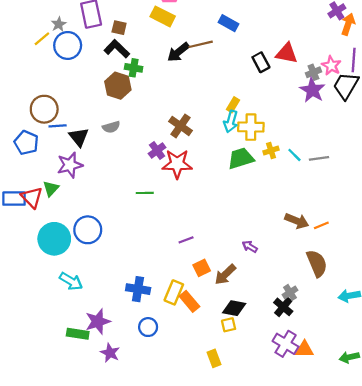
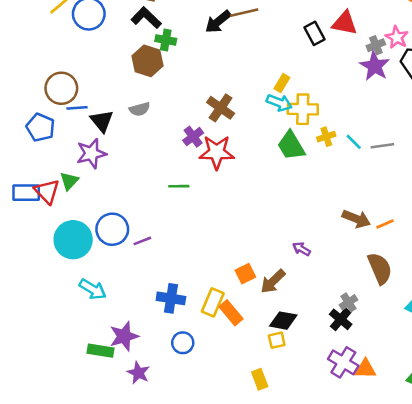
cyan arrow: (231, 121) -> (279, 103), turned -85
green trapezoid: (241, 158) -> (291, 146), turned -104
purple line: (186, 240) -> (142, 241), moved

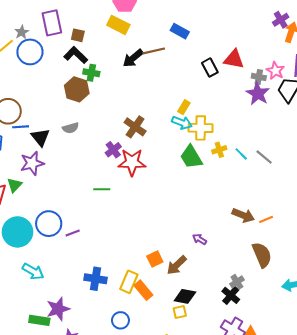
gray cross: (376, 45) -> (259, 77), turned 32
gray line: (382, 146) -> (264, 157), turned 48
blue circle: (183, 343) -> (120, 320), moved

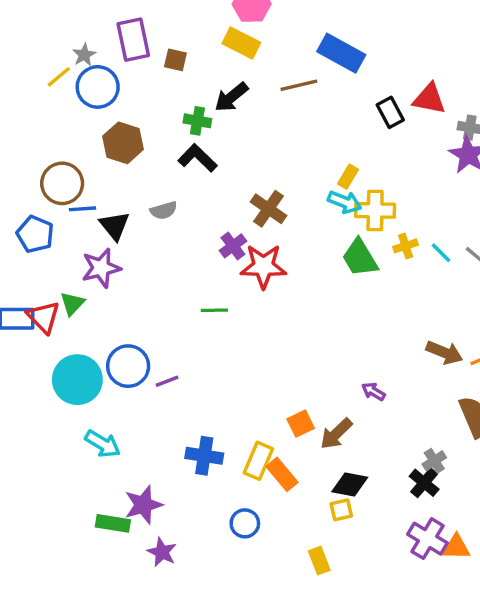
blue rectangle: (180, 31) -> (341, 53), size x1.5
black L-shape: (76, 55) -> (197, 158), moved
black arrow: (133, 58) -> (231, 97), moved
brown hexagon: (77, 89) -> (123, 143), moved

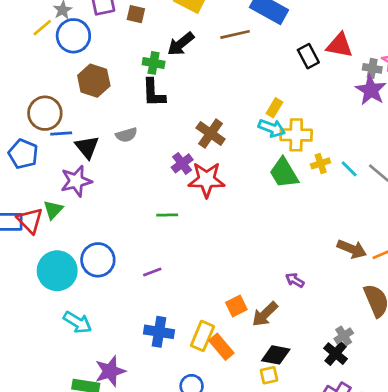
black L-shape: (197, 158) -> (154, 93), turned -136
purple line: (167, 381) -> (152, 272), moved

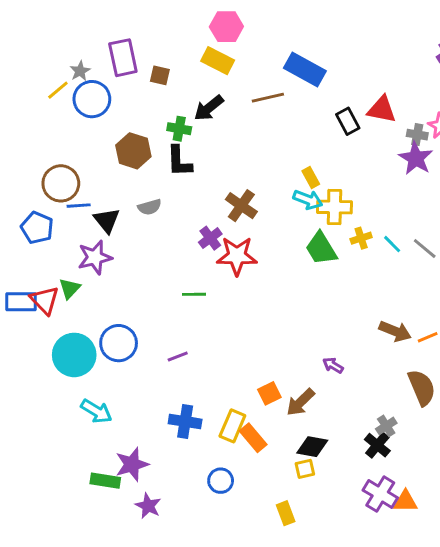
brown hexagon: (94, 81) -> (133, 151), moved
yellow rectangle: (274, 108) -> (311, 177), turned -60

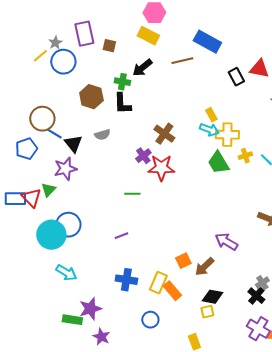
blue line: (79, 206) -> (54, 134), turned 35
blue pentagon: (37, 228) -> (26, 149), turned 30
blue circle: (119, 343) -> (68, 225), moved
purple arrow: (333, 365) -> (226, 242), size x1.6

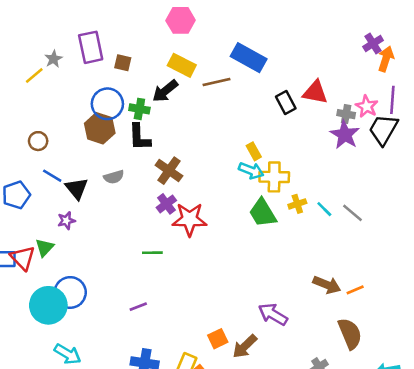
yellow rectangle: (148, 36) -> (182, 65), moved
blue circle: (63, 62) -> (107, 104), moved
brown circle: (42, 119) -> (38, 141), moved, size x0.6
brown cross: (164, 134) -> (169, 171), moved
purple star: (65, 169) -> (66, 221), size x0.6

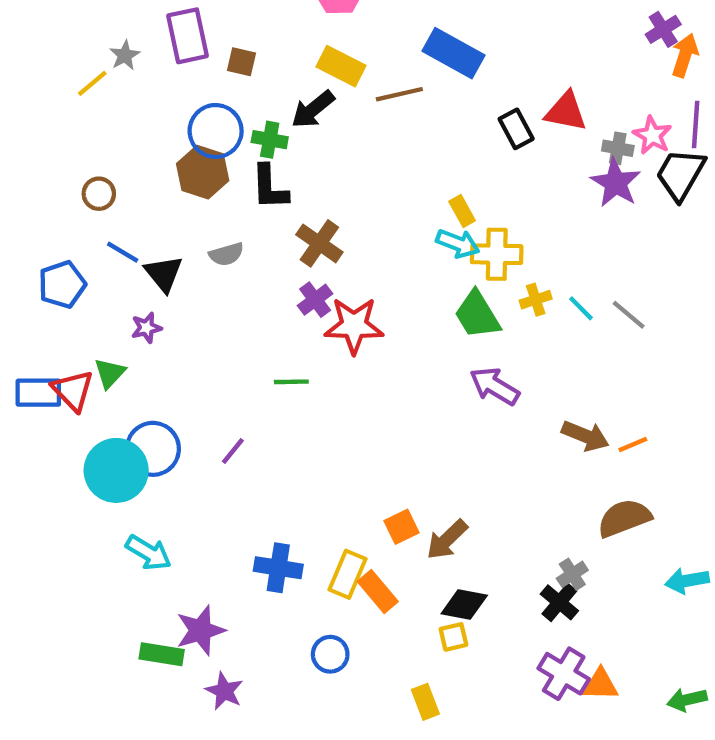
purple line: (138, 307) -> (233, 451), moved, turned -30
purple arrow: (273, 314) -> (495, 386), moved
brown semicircle: (350, 334) -> (624, 518), turned -88

